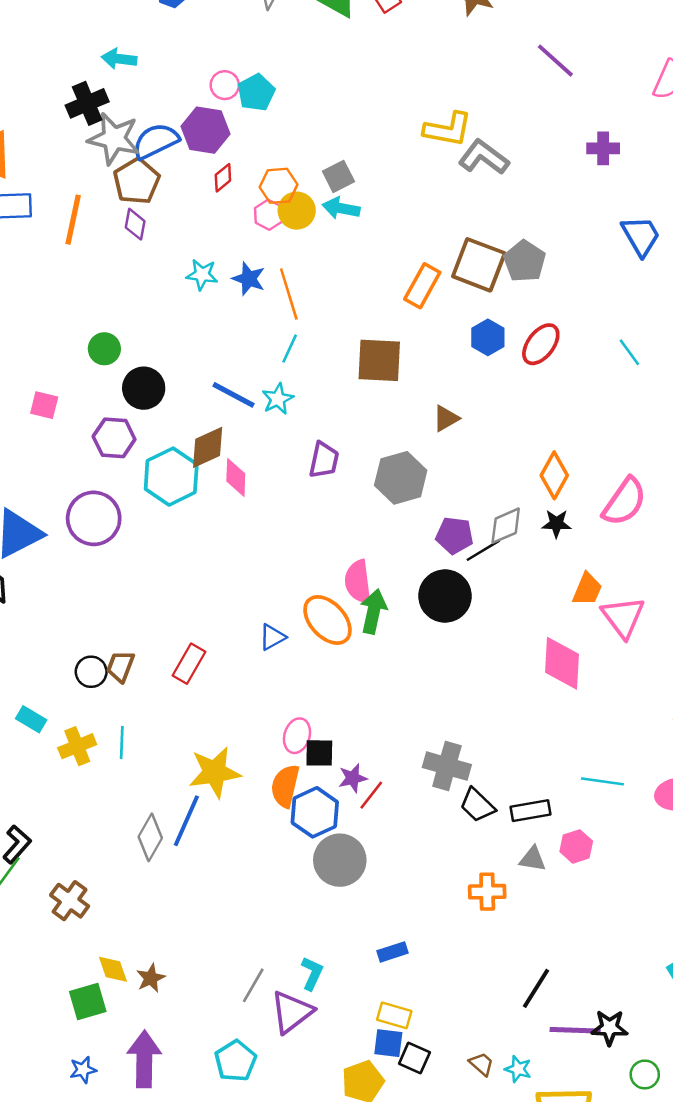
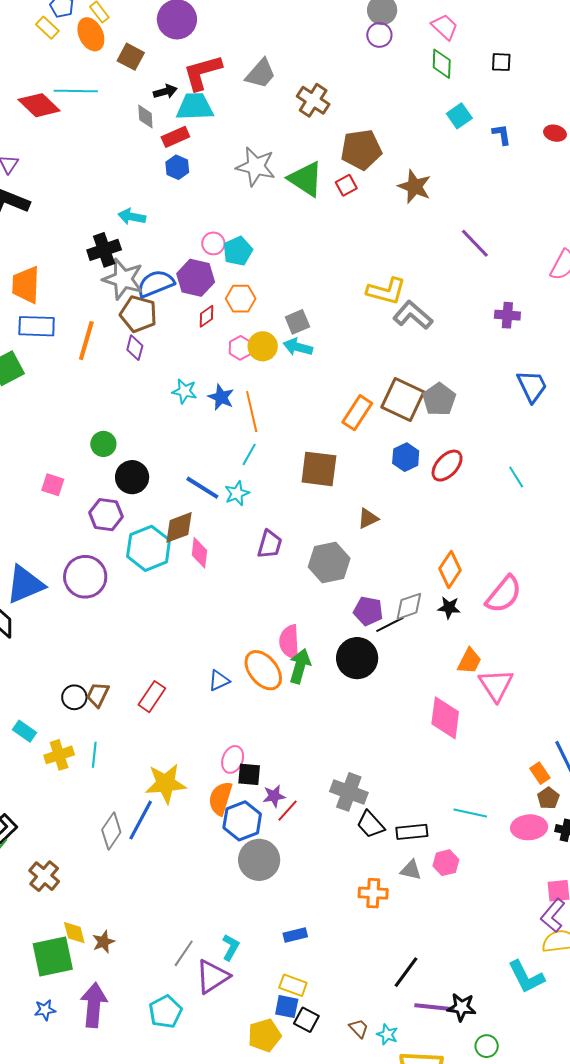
brown pentagon: (137, 181) -> (138, 314), turned -30
orange hexagon: (278, 186) -> (241, 299), moved
green square: (88, 1001) -> (53, 956), size x1.4

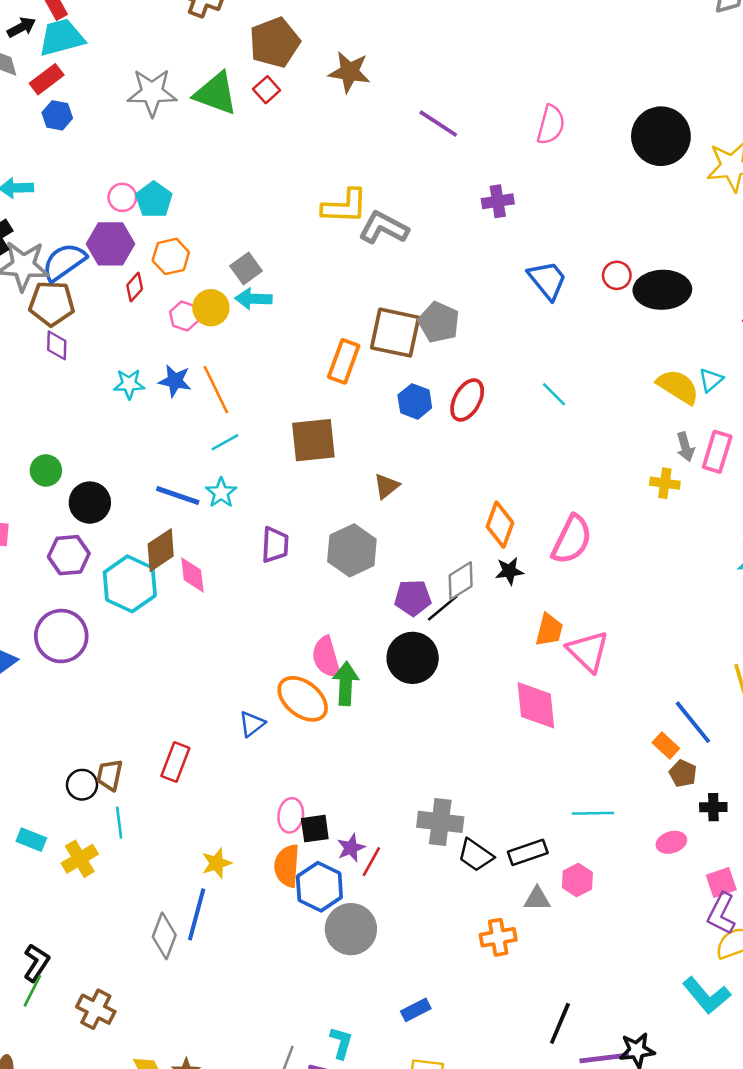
cyan line: (249, 454) -> (225, 442), turned 45
cyan line: (94, 755) -> (119, 823), moved
yellow star: (166, 783) -> (217, 863), size x0.6
pink ellipse: (529, 827) -> (671, 842), moved, size x0.7

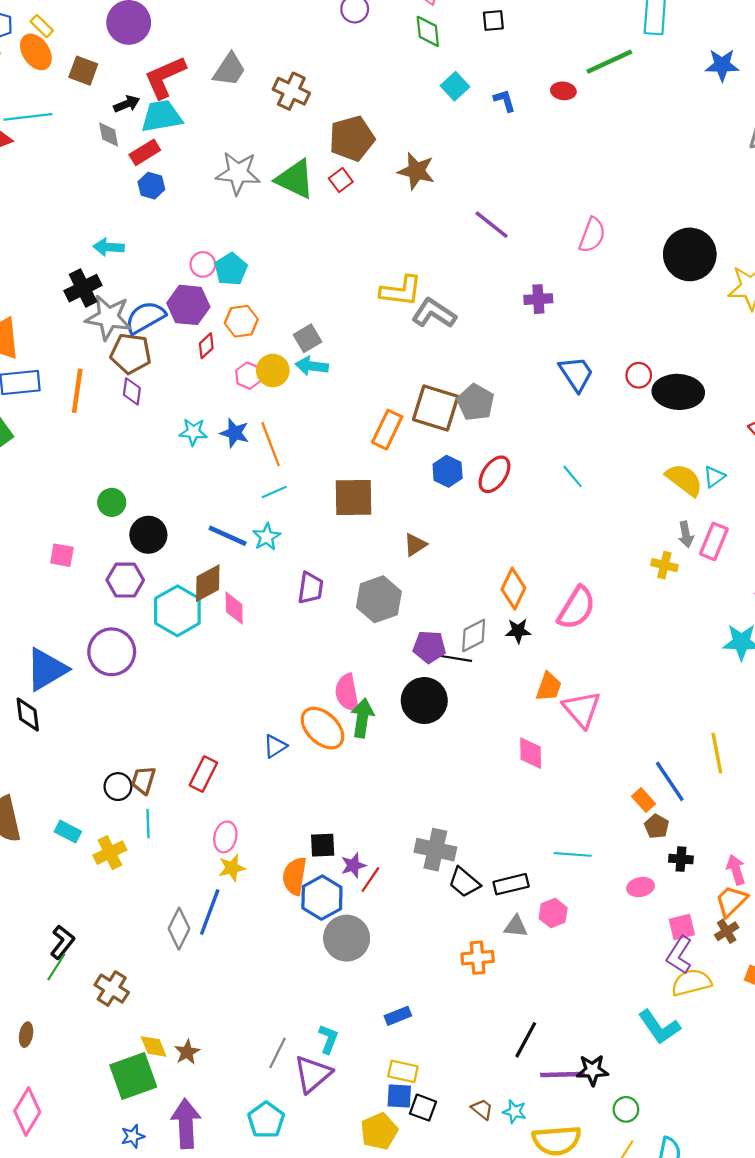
black line: (443, 608) -> (455, 658), turned 44
pink diamond: (536, 705) -> (531, 753), size x0.7
pink ellipse: (291, 815) -> (225, 837), moved

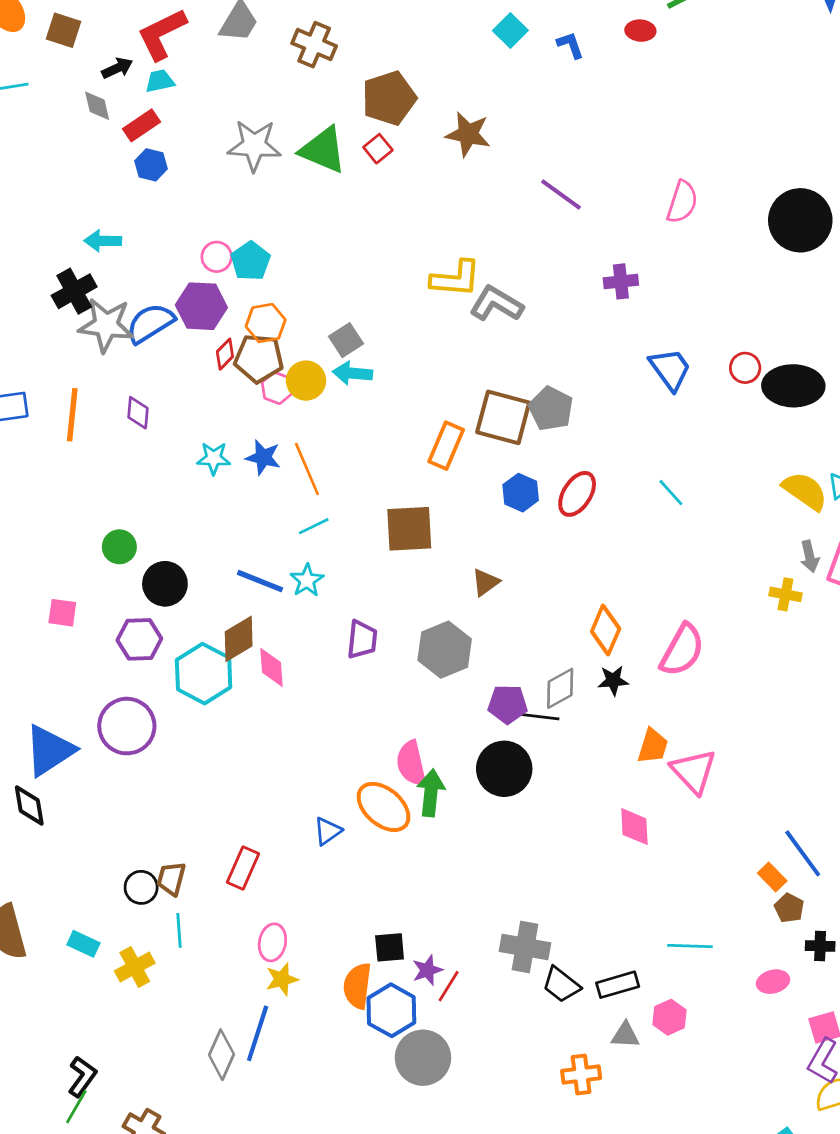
cyan trapezoid: (162, 116) -> (160, 81), size x0.6
brown pentagon: (131, 354) -> (259, 358), moved

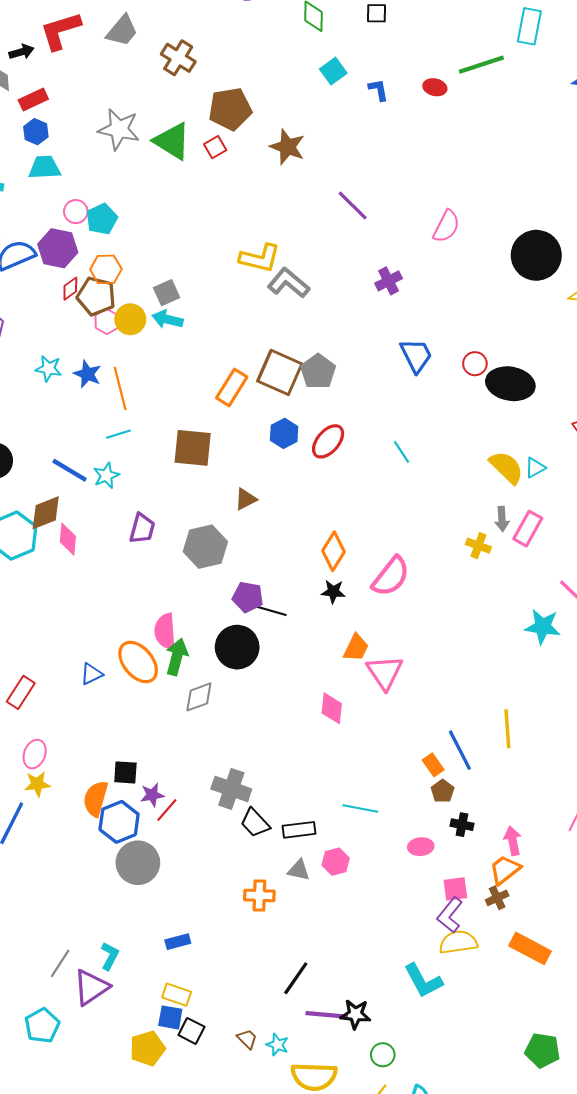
cyan trapezoid: (160, 81) -> (45, 167), moved, size x1.4
purple cross: (621, 281) -> (389, 281), turned -30
gray diamond: (560, 688) -> (199, 697), moved

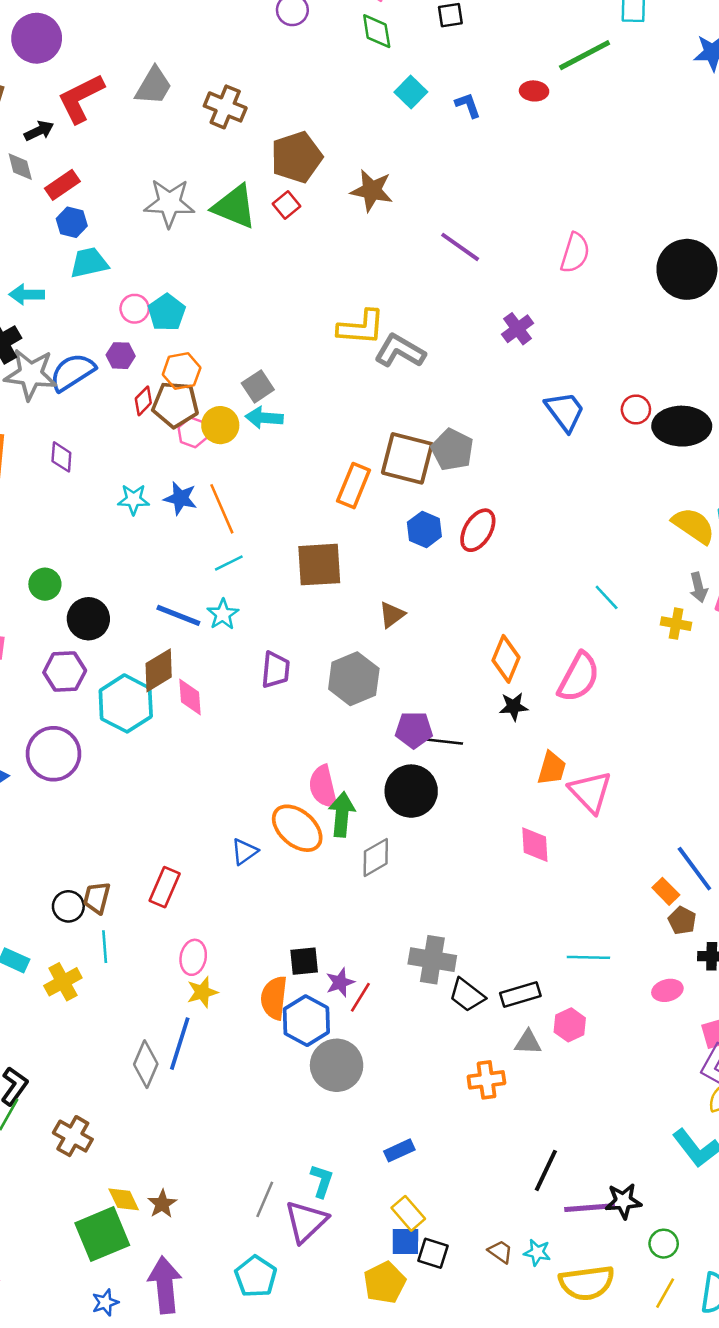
purple hexagon: (58, 248) -> (121, 356), size x0.6
cyan line: (401, 452) -> (607, 597), moved
yellow rectangle: (177, 995) -> (408, 1213), turned 40

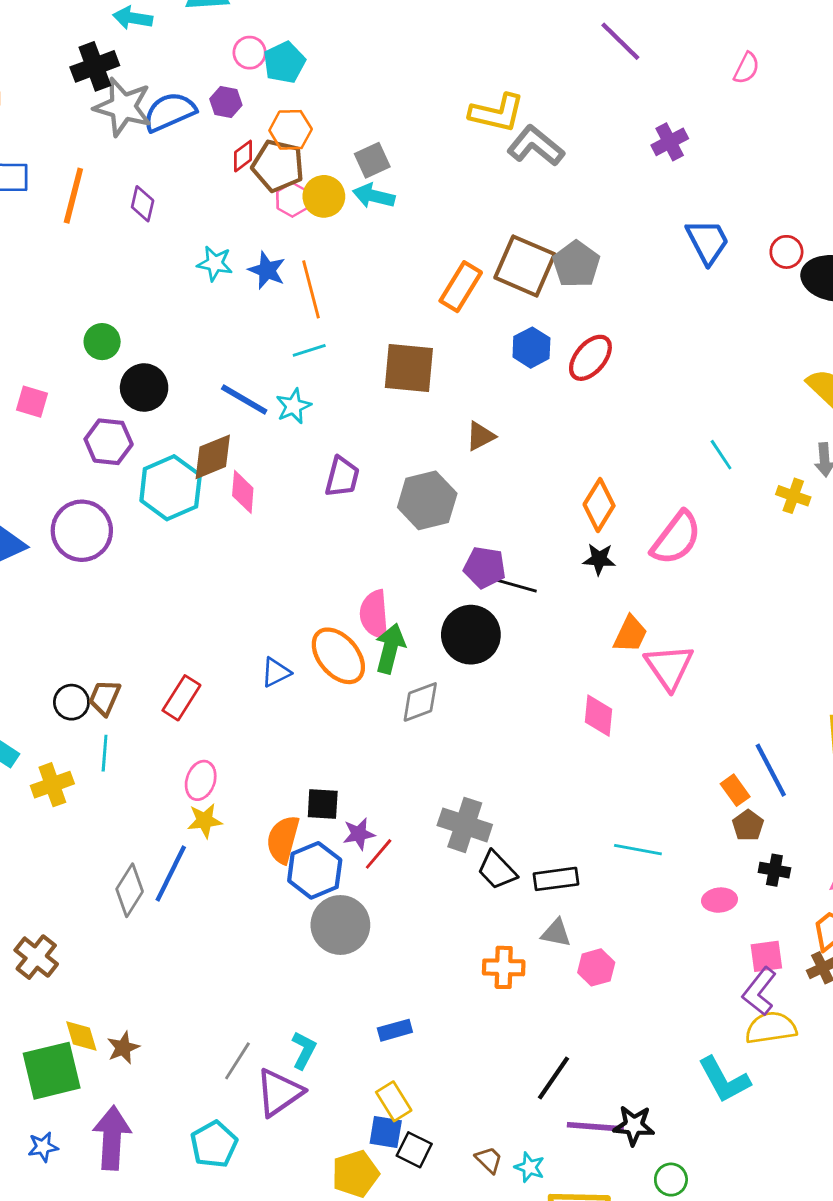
pink semicircle: (575, 253) -> (747, 68), size x0.7
pink hexagon: (570, 1025) -> (596, 967), moved

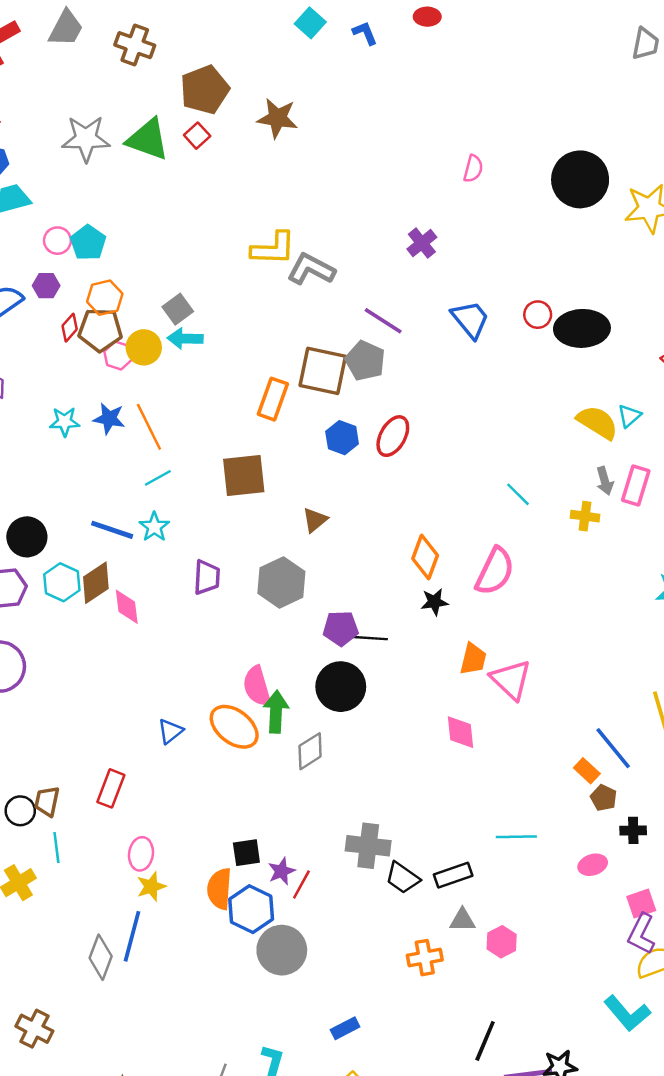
purple line: (620, 41) -> (383, 321), moved
cyan hexagon: (171, 488) -> (62, 582), moved, size x0.7
blue triangle: (276, 672) -> (170, 731), moved

